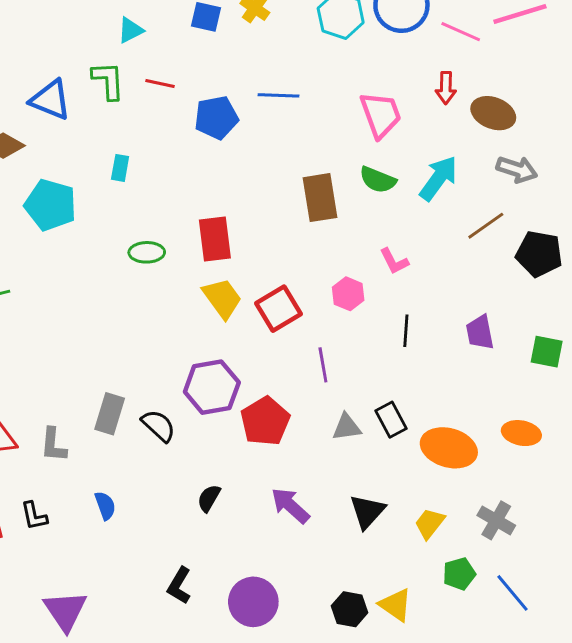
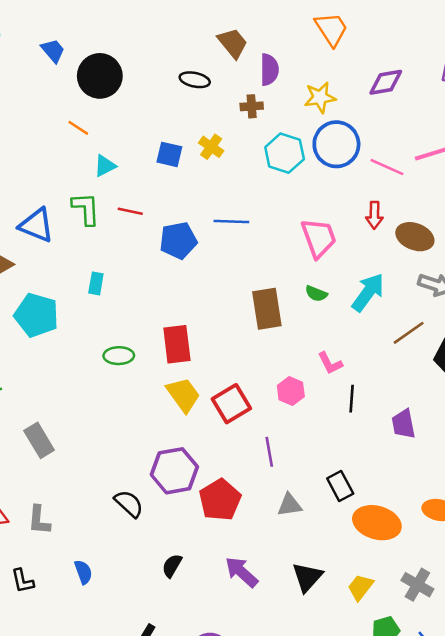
green semicircle: (378, 180) -> (316, 294), size x0.7
black line: (406, 331) -> (352, 399), moved
gray rectangle: (110, 414) -> (39, 440), moved, turned -48
black rectangle: (391, 420) -> (340, 486), moved

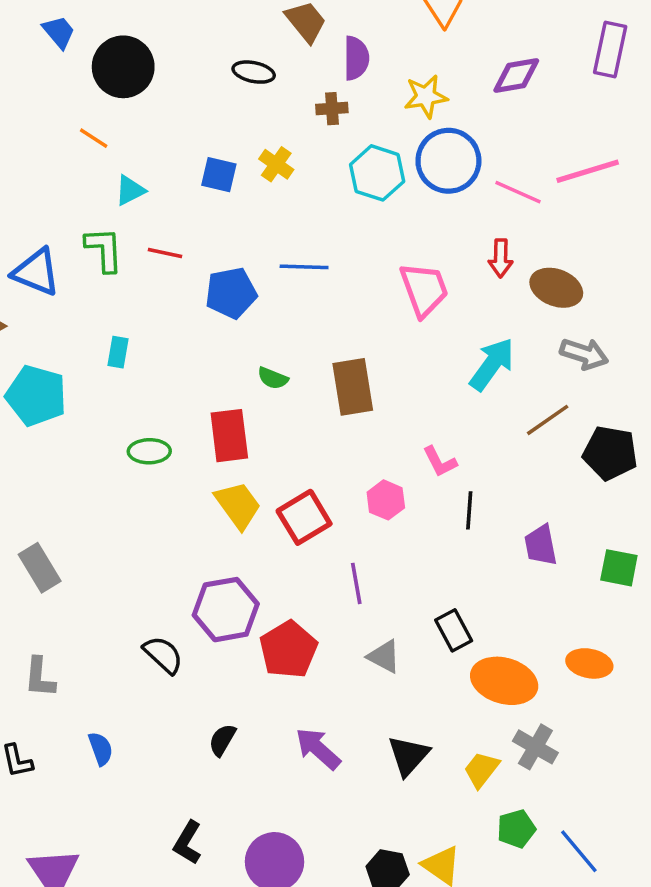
green semicircle: (316, 294) -> (273, 378), moved
gray triangle: (290, 505) -> (384, 656), turned 36
gray cross: (417, 585) -> (535, 747), moved

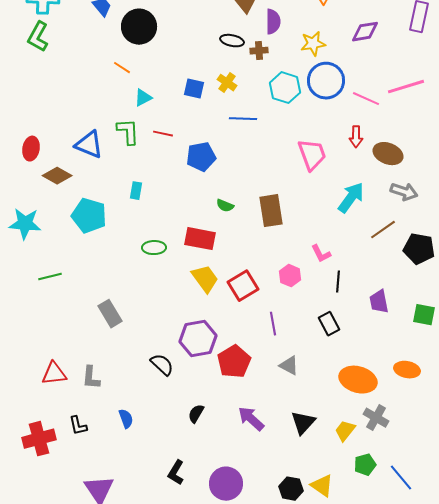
black ellipse: (254, 72) -> (232, 41), moved
blue line: (304, 267) -> (243, 119), moved
red rectangle: (229, 436) -> (200, 239), turned -72
gray rectangle: (40, 568) -> (110, 314), moved
black rectangle: (454, 630) -> (329, 324), moved

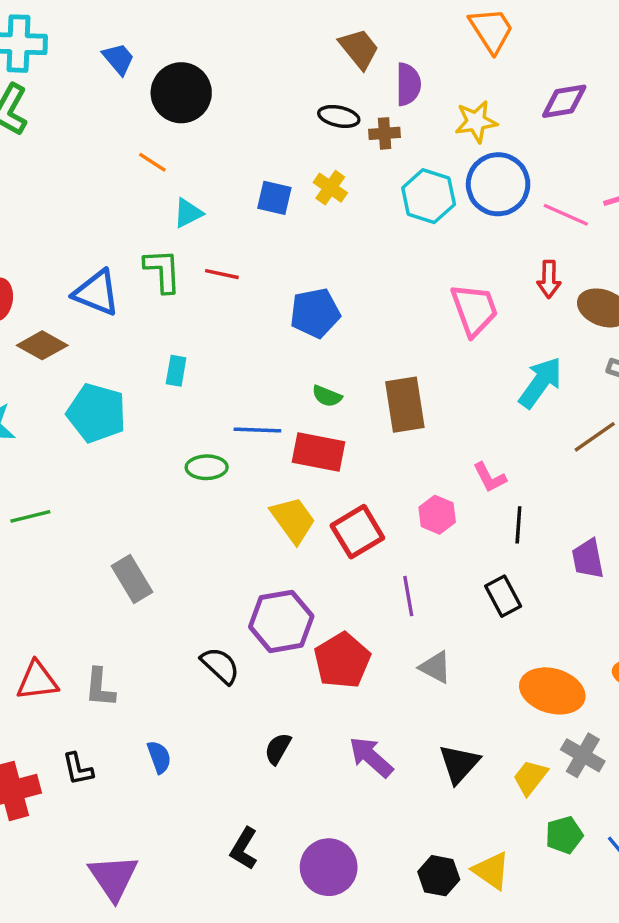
blue line: (243, 119) -> (257, 430), moved
blue pentagon: (201, 157) -> (315, 313), moved
red rectangle: (200, 239) -> (318, 452), moved

